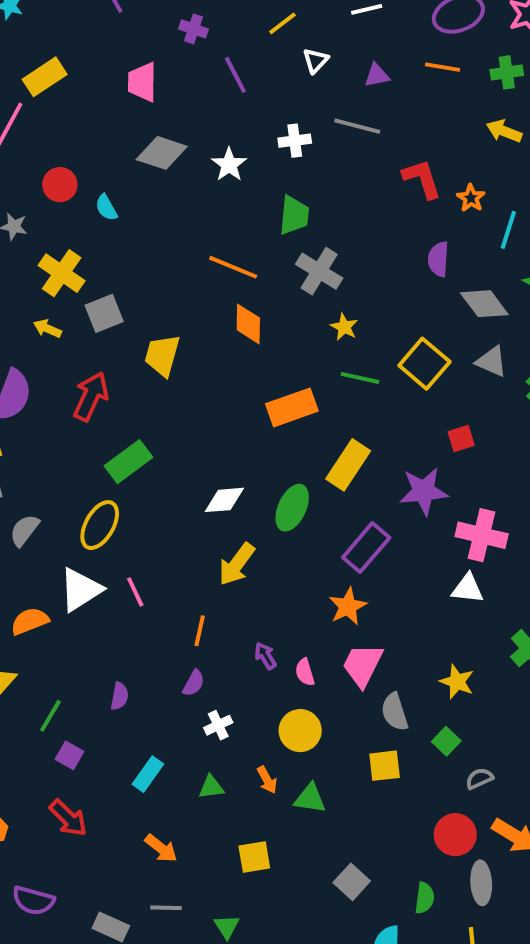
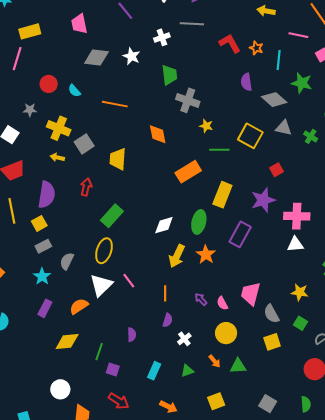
yellow rectangle: (45, 77) -> (30, 31), turned 30
orange line: (233, 267) -> (115, 104), moved
red arrow: (91, 396) -> (86, 187), size x0.7
orange star: (348, 606) -> (206, 255), moved

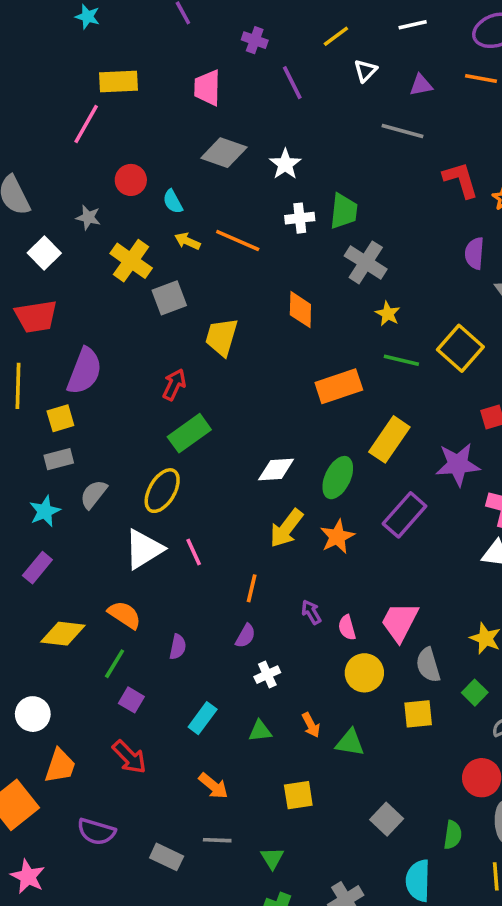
white cross: (162, 37) -> (300, 218), moved
yellow arrow: (57, 157) -> (187, 241), moved
red arrow: (86, 187) -> (174, 385), moved
orange semicircle: (79, 306) -> (125, 615), moved, turned 54
yellow circle: (226, 333) -> (364, 673), moved

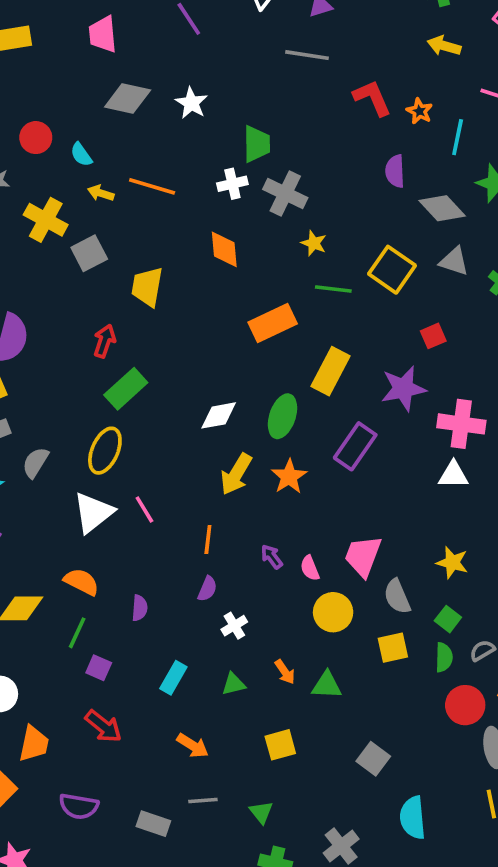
white cross: (300, 218) -> (232, 184), moved
green semicircle: (453, 835) -> (444, 657), moved

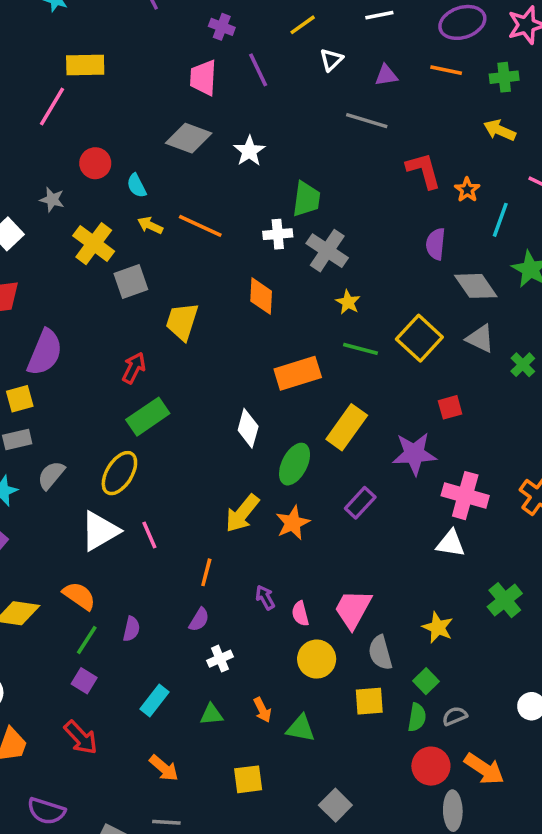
pink trapezoid: (103, 34) -> (203, 78), moved
white diamond: (219, 415) -> (248, 428), moved, turned -72
purple rectangle: (355, 446) -> (360, 503), size x0.7
green line: (77, 633) -> (87, 640), moved

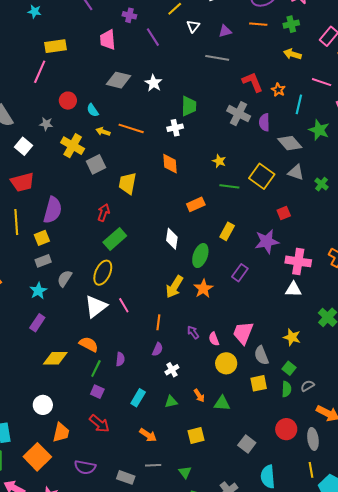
pink trapezoid: (203, 78) -> (108, 40), moved
gray cross: (327, 251) -> (239, 114), moved
orange rectangle: (298, 373) -> (196, 204), size x0.7
yellow rectangle: (347, 427) -> (227, 231), size x0.7
red circle: (431, 766) -> (286, 429), moved

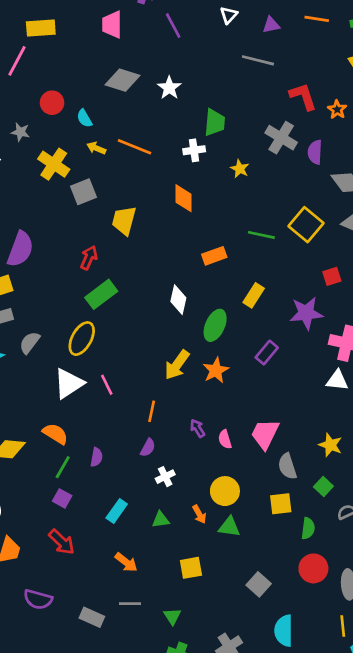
yellow star: (219, 161) -> (240, 169), moved
yellow circle: (226, 363) -> (225, 491), moved
green semicircle: (286, 389) -> (308, 528), moved

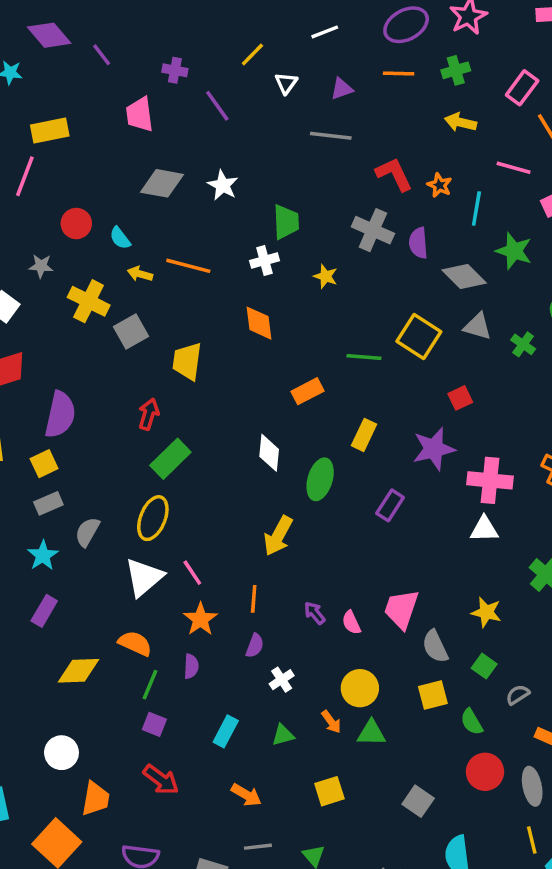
orange star: (216, 370) -> (200, 619), moved
green semicircle: (308, 528) -> (472, 722), turned 150

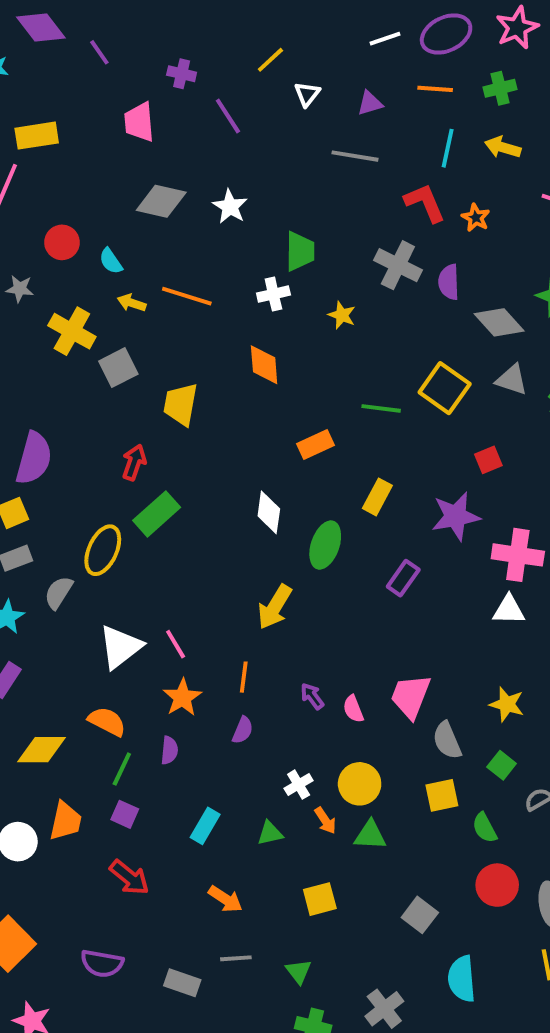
white line: (325, 32) -> (385, 39), moved
cyan line: (476, 209) -> (448, 148), moved
yellow ellipse: (153, 518) -> (103, 550), moved
white cross: (282, 680) -> (299, 785), moved
orange trapezoid: (96, 799) -> (66, 821), moved

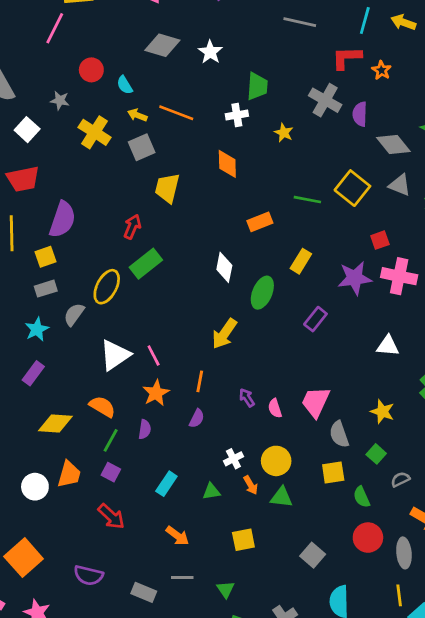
red L-shape: (425, 203) -> (347, 58), turned -72
gray square: (118, 368) -> (142, 147), moved
pink cross: (518, 555) -> (399, 276), moved

